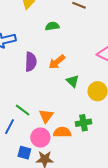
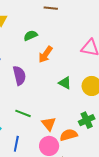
orange arrow: (57, 62) -> (45, 54), moved
green line: (23, 110) -> (23, 113), moved

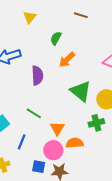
green semicircle: (31, 35) -> (56, 38), turned -48
green triangle: (65, 83) -> (81, 91), size x1.6
green cross: (87, 120) -> (96, 123), moved

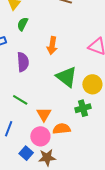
green semicircle: (56, 38) -> (23, 24), moved
orange arrow: (67, 60) -> (52, 46), turned -36
blue square: (39, 167) -> (26, 153), turned 32

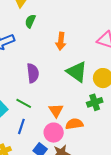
purple semicircle: (23, 62) -> (33, 73), moved
green line: (20, 100) -> (24, 103), moved

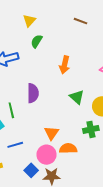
green triangle: (77, 72) -> (77, 97), size x0.7
green line: (24, 103) -> (11, 110), moved, turned 42
blue line: (21, 126) -> (15, 145), turned 49

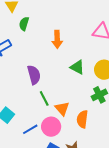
green line: (11, 110) -> (44, 98), moved
orange semicircle: (68, 148) -> (82, 119), turned -66
pink circle: (46, 155) -> (51, 127), moved

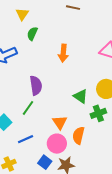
green triangle: (77, 67) -> (80, 96), moved
green line: (44, 98) -> (28, 108), moved, turned 56
pink circle: (51, 127) -> (57, 144), moved

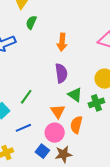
purple semicircle: (36, 86) -> (61, 73), moved
green triangle: (80, 96) -> (75, 95), moved

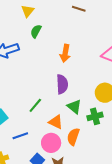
green line: (26, 97) -> (35, 105), moved
orange triangle: (58, 111) -> (56, 122), turned -35

